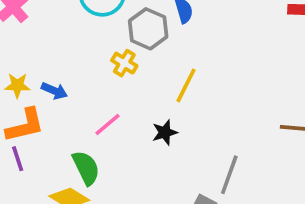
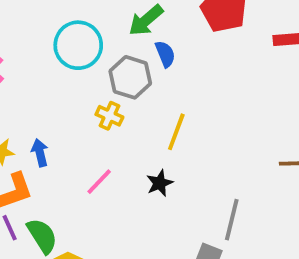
blue arrow: (54, 91) -> (40, 153), turned -120
green semicircle: (86, 168) -> (42, 236), moved

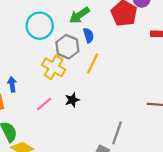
yellow cross: (109, 116) -> (54, 67), size x1.5
yellow line: (176, 132) -> (93, 64), moved
black star: (160, 183) -> (72, 100), moved

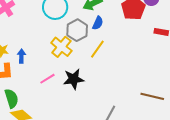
blue semicircle: (88, 35) -> (98, 23), turned 32
black star: (72, 100) -> (74, 79), size x1.5

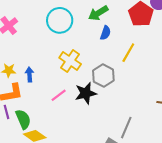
gray hexagon: (77, 30) -> (103, 76), moved
yellow line: (97, 49) -> (128, 53), moved

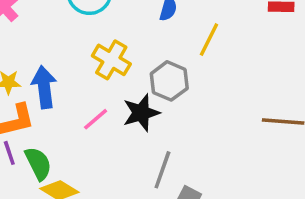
blue arrow: (29, 74) -> (44, 87), size x1.6
gray line: (126, 128) -> (162, 170), moved

